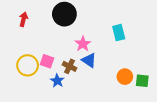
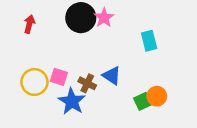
pink star: (83, 44) -> (104, 18), moved
blue star: (57, 81) -> (72, 101), size x1.5
green square: (142, 81) -> (143, 101), moved, turned -32

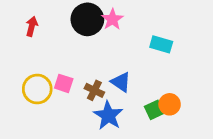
cyan rectangle: (149, 41) -> (161, 44), turned -60
blue star: (72, 101) -> (108, 115), moved

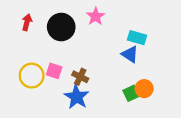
black circle: (87, 19) -> (61, 27), moved
blue triangle: (121, 82) -> (130, 54), moved
blue star: (108, 115) -> (77, 97), moved

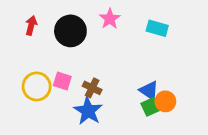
cyan rectangle: (137, 38) -> (157, 28), moved
blue triangle: (130, 54) -> (149, 91), moved

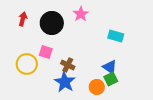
cyan rectangle: (157, 28) -> (116, 36), moved
pink square: (62, 81) -> (46, 52), moved
orange circle: (165, 101) -> (97, 87), moved

